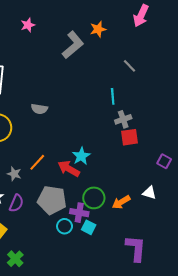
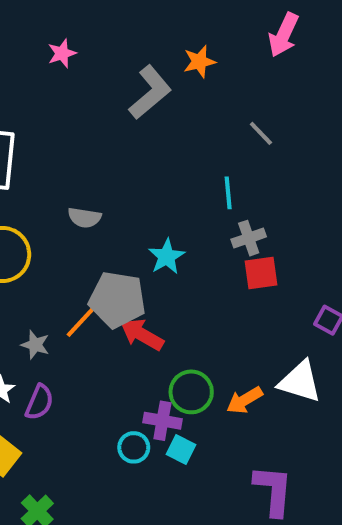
cyan star: (81, 156) -> (167, 257), moved
white triangle: (149, 193) -> (300, 382), size x1.6
gray pentagon: (52, 200) -> (117, 300), moved

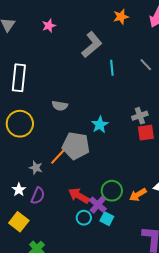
orange star: (199, 62) -> (121, 17), moved
cyan line: (228, 193) -> (112, 68), moved
red arrow: (142, 335) -> (79, 196), moved
purple cross: (162, 421) -> (98, 205), turned 30

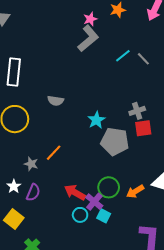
pink star: (49, 26) -> (90, 19), moved
cyan line: (112, 68) -> (123, 56), moved, turned 56
gray pentagon: (76, 146) -> (115, 141), moved

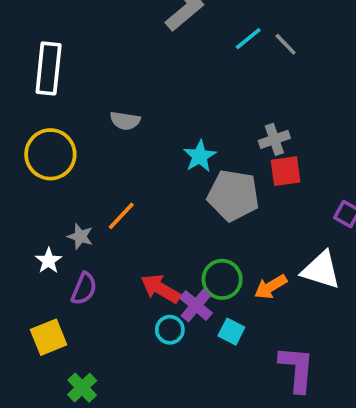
white star: (14, 186) -> (49, 261), moved
cyan square: (104, 216) -> (231, 332), moved
yellow square: (14, 219) -> (49, 337), turned 30

